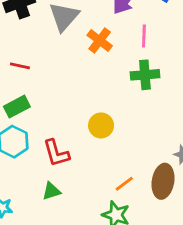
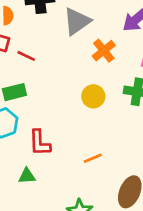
yellow circle: (101, 125) -> (93, 96), moved
orange line: (124, 184) -> (93, 158), moved

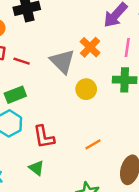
gray triangle: (77, 21) -> (62, 61), moved, turned -32
green triangle: (27, 176) -> (36, 168), turned 49

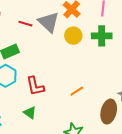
red line: (22, 61) -> (25, 24), moved
yellow circle: (86, 89) -> (73, 36), moved

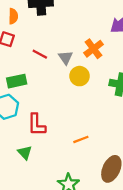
gray triangle: (49, 22) -> (66, 58), size x0.6
yellow circle: (73, 36) -> (80, 76), moved

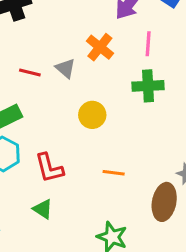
yellow circle: (80, 76) -> (92, 115), moved
orange line: (81, 139) -> (114, 173), turned 42

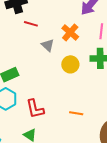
red line: (30, 72) -> (31, 24), moved
yellow circle: (92, 115) -> (70, 64), moved

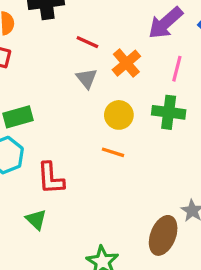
red line: (31, 24) -> (87, 42), moved
orange line: (76, 113) -> (113, 152), moved

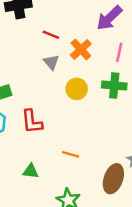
orange line: (113, 152) -> (70, 154), moved
red L-shape: (51, 178) -> (32, 122), moved
green triangle: (36, 220) -> (31, 171), moved, turned -35

